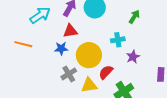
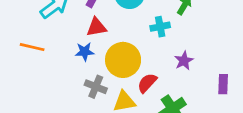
cyan cross: (118, 40) -> (160, 27), moved
gray cross: (69, 74) -> (96, 87), turned -35

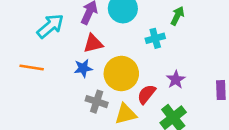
purple star: (184, 61) -> (176, 80), moved

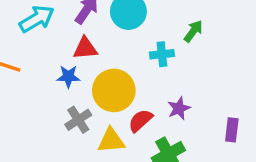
gray cross: (97, 102) -> (78, 120), turned 30

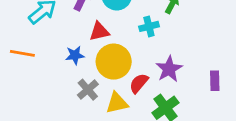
red triangle: (85, 48) -> (99, 31), moved
purple star: (179, 108) -> (169, 69), size x1.4

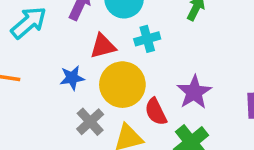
cyan cross: (149, 26) -> (147, 39), moved
red semicircle: (139, 83) -> (156, 112), turned -65

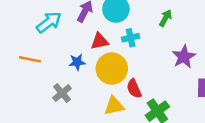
purple star: (194, 92) -> (184, 57), moved
gray cross: (90, 122) -> (62, 93), moved

